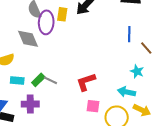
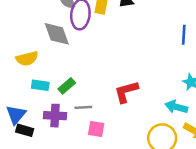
gray line: (50, 80) -> (83, 107), moved, turned -32
pink square: (93, 106) -> (96, 129), moved

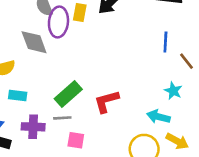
green rectangle: (67, 86) -> (68, 94), moved, size x1.5

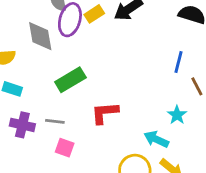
yellow rectangle: (80, 12) -> (94, 14), turned 36
green rectangle: (68, 94) -> (70, 80), moved

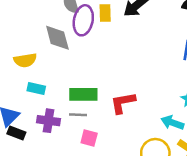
yellow rectangle: (94, 14) -> (105, 13), turned -54
green rectangle: (70, 80) -> (83, 94), moved, turned 36

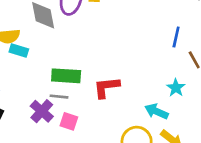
cyan rectangle: (36, 89) -> (19, 51), moved
purple cross: (49, 121) -> (42, 111), moved, turned 30

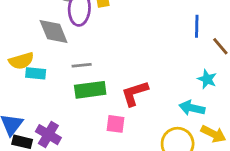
gray line: (59, 97) -> (82, 65), moved
purple cross: (42, 111) -> (48, 135), moved
pink square: (69, 121) -> (115, 124), moved

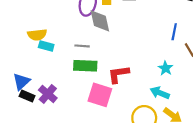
gray diamond: (54, 31) -> (100, 21), moved
cyan star: (207, 79) -> (166, 68), moved
pink square: (115, 124) -> (100, 95), size x1.6

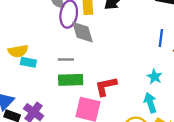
cyan arrow: (160, 93) -> (150, 103), turned 54

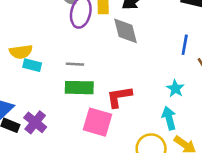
gray diamond: (83, 32) -> (126, 31), moved

